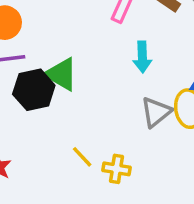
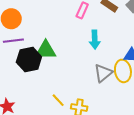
green triangle: (61, 74) -> (46, 50), turned -30

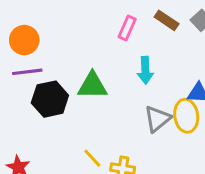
green triangle: (46, 50) -> (92, 85), moved

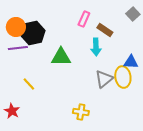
brown rectangle: (167, 20) -> (105, 30), moved
black hexagon: (50, 99) -> (33, 33), moved
yellow line: (92, 158) -> (29, 84), moved

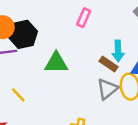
brown rectangle: (105, 30) -> (108, 64), moved
cyan arrow: (96, 47) -> (118, 51), moved

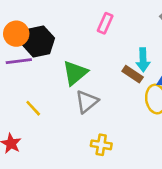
green triangle: (56, 63) -> (75, 73), turned -40
gray triangle: (107, 89) -> (87, 102), moved

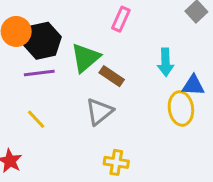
purple line: (19, 61) -> (39, 73), moved
green triangle: (75, 73) -> (85, 58), moved
brown rectangle: (133, 74) -> (112, 76), moved

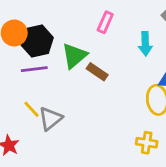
cyan arrow: (166, 62) -> (145, 44), moved
gray triangle: (99, 112) -> (50, 119), moved
yellow cross: (116, 162) -> (147, 143), moved

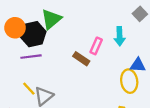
pink rectangle: (105, 22) -> (96, 46), moved
green triangle: (74, 56) -> (51, 19), moved

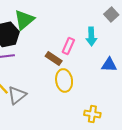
yellow ellipse: (129, 81) -> (64, 80), moved

